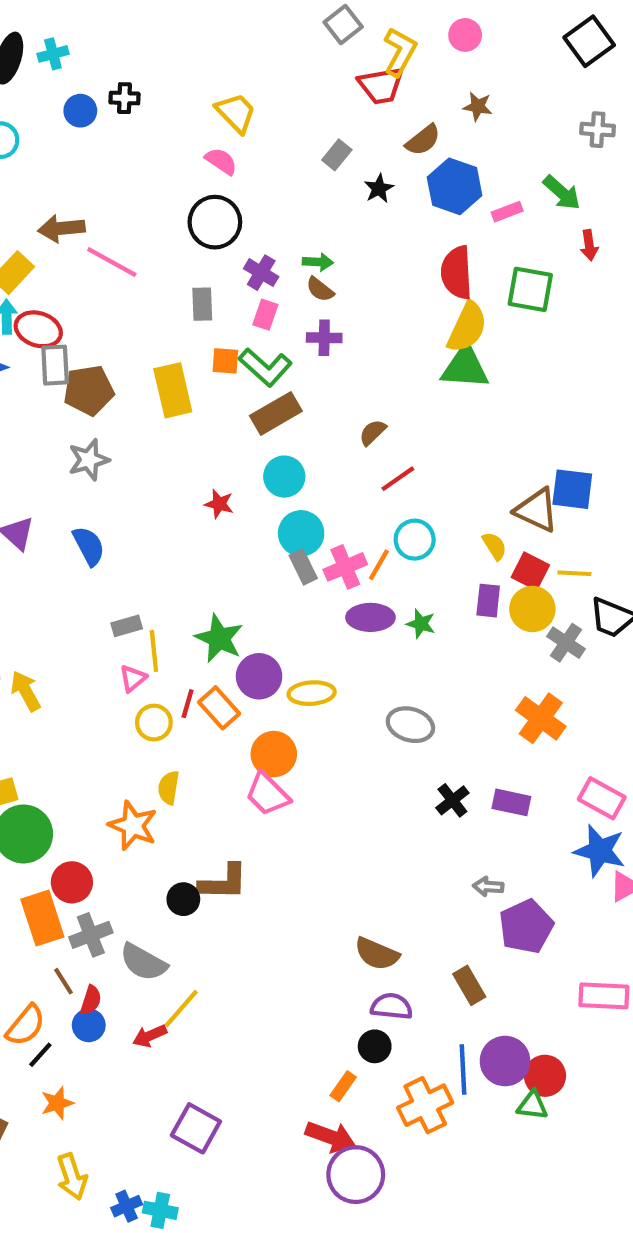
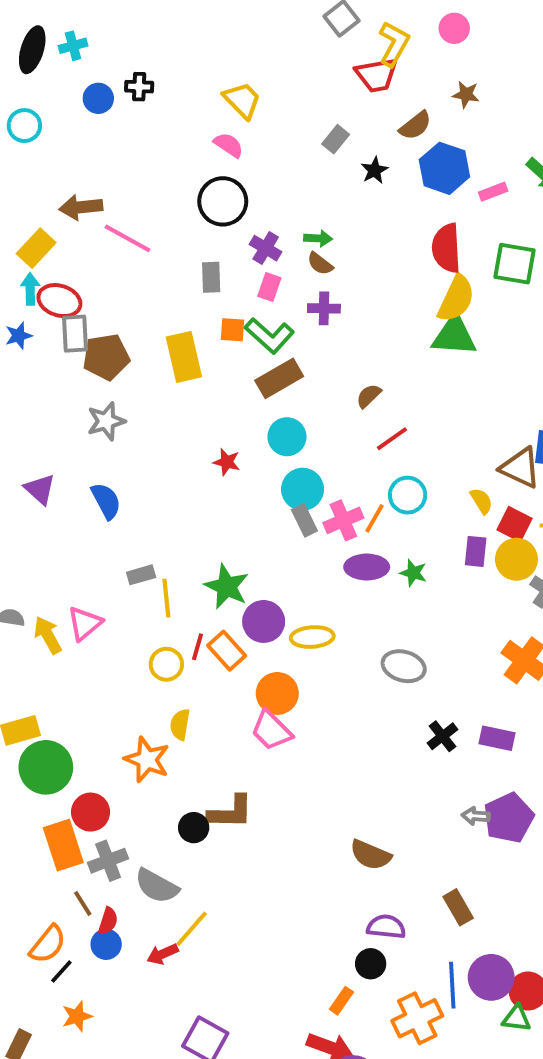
pink triangle: (133, 678) -> (85, 623), moved, size x1.4
purple pentagon: (526, 926) -> (509, 818), moved
brown semicircle: (377, 954) -> (371, 855), moved

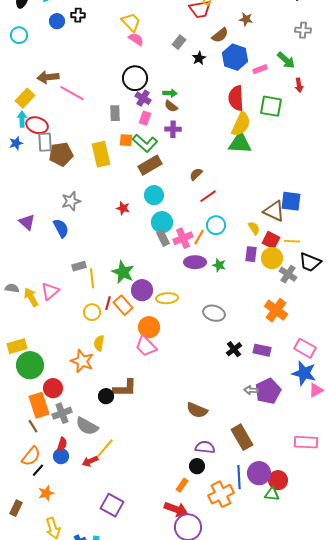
pink semicircle: (229, 145) -> (136, 39), moved
black circle: (223, 201) -> (135, 78), moved
gray star: (106, 421) -> (71, 201), moved
brown line: (83, 903) -> (33, 426), moved
brown rectangle: (458, 907) -> (242, 437), size x1.4

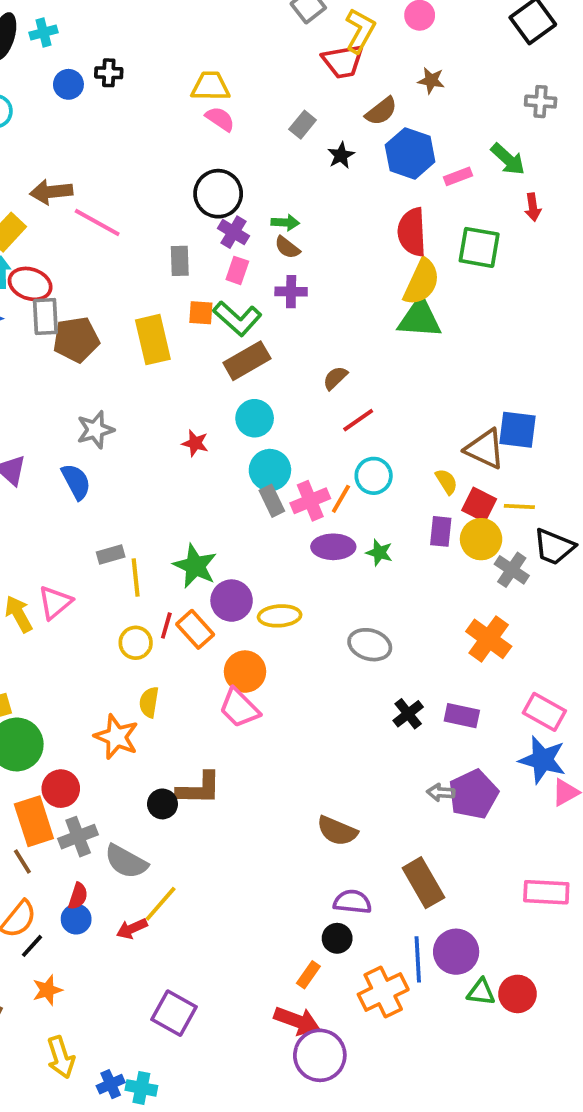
yellow trapezoid: (131, 22) -> (210, 86), turned -45
red circle: (278, 480) -> (518, 994), moved

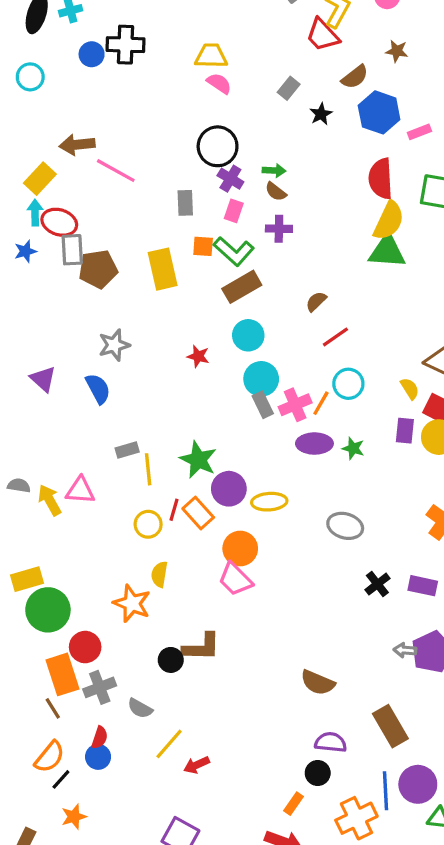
red trapezoid: (343, 61) -> (323, 35), turned 57
black cross: (109, 73) -> (125, 45), size x1.6
pink triangle: (55, 602) -> (80, 490), turned 44
gray semicircle: (126, 862) -> (140, 708), size x0.7
red arrow: (132, 929) -> (197, 765), moved

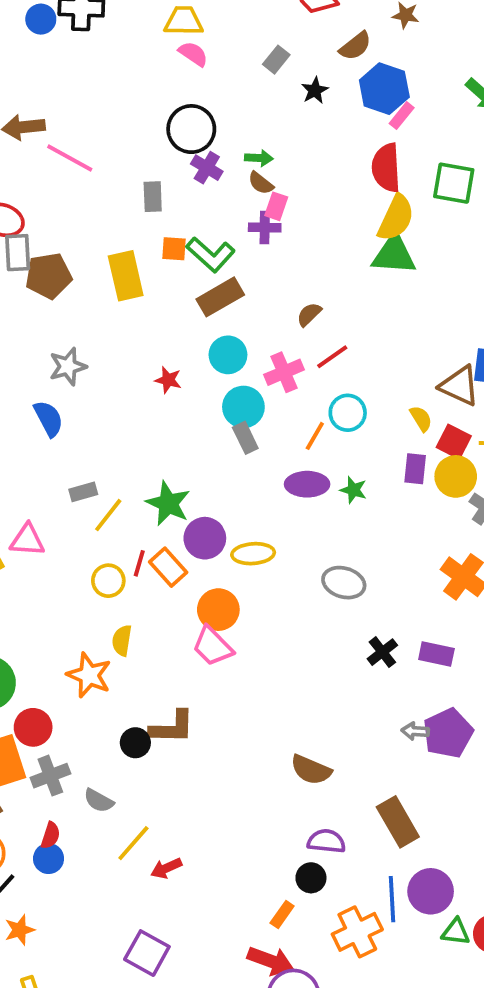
pink rectangle: (419, 132) -> (402, 116), moved, turned -30
pink rectangle: (234, 211) -> (276, 206), moved
pink cross: (295, 405) -> (284, 372), moved
yellow line: (148, 469) -> (108, 515), turned 44

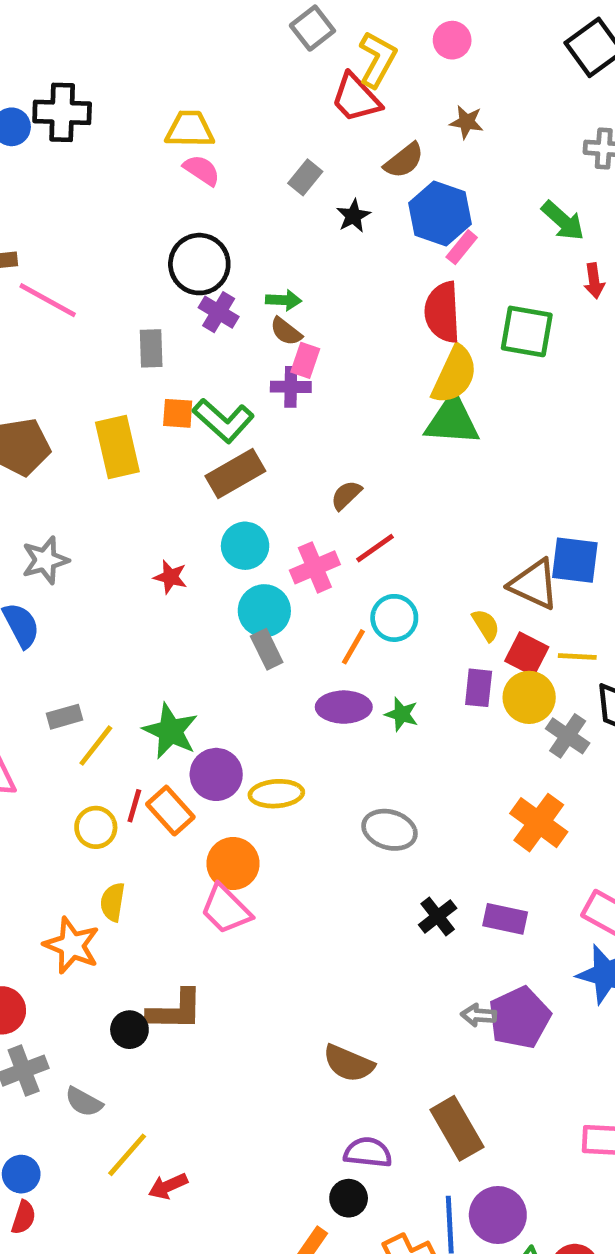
red semicircle: (50, 835) -> (24, 1217), moved

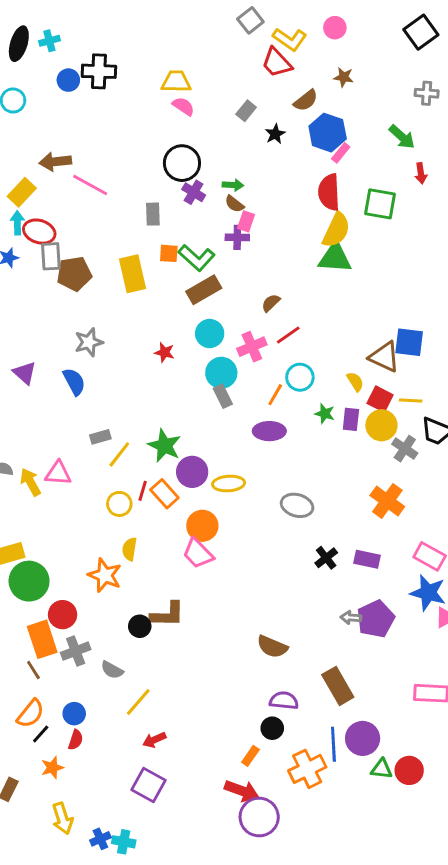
yellow L-shape: (377, 59) -> (290, 39), turned 96
green star: (402, 714) -> (325, 414), moved
red arrow: (168, 1186) -> (154, 740), moved

